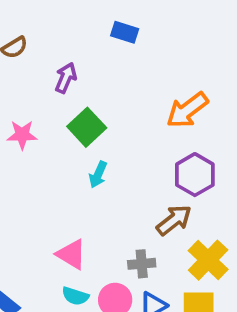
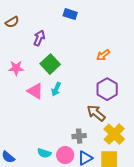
orange arrow: (187, 110) -> (103, 55), size x0.6
brown arrow: (174, 220) -> (96, 113), turned -102
pink triangle: (71, 254) -> (35, 91), moved

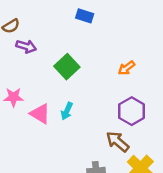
purple arrow: (39, 38) -> (26, 46), moved, turned 84
green square: (50, 64) -> (67, 67), moved
pink star: (16, 68) -> (14, 97), moved

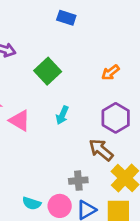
cyan arrow: (67, 111) -> (62, 115), moved

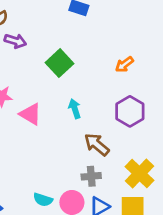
cyan arrow: (62, 115) -> (75, 109), turned 138
brown arrow: (101, 150) -> (97, 144), moved

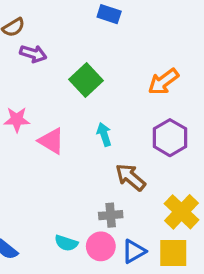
orange arrow: (124, 64) -> (163, 82), size x1.4
gray cross: (91, 176) -> (111, 215), moved

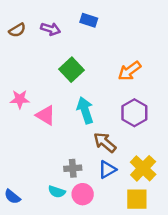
purple arrow: (33, 54) -> (51, 29), moved
cyan arrow: (104, 134) -> (85, 110), size x1.5
gray cross: (111, 215) -> (73, 168), moved
blue triangle: (134, 251) -> (107, 170), moved

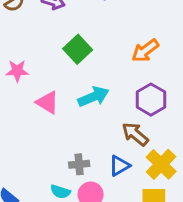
pink star: (20, 99) -> (17, 71), moved
cyan arrow: (85, 110) -> (93, 97), turned 85
brown arrow: (105, 142) -> (135, 134), moved

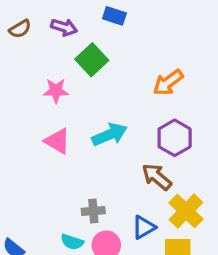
green square: (78, 49) -> (92, 60), moved
pink star: (17, 71) -> (56, 91), moved
blue triangle: (119, 166) -> (144, 227), moved

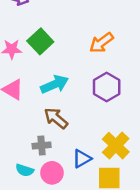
green square: (92, 60) -> (40, 41), moved
brown arrow: (157, 177) -> (56, 118), moved

